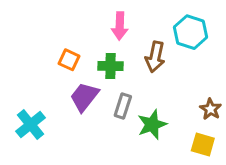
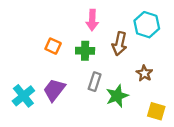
purple trapezoid: (84, 97) -> (54, 90), moved
brown star: (211, 109) -> (144, 73), moved

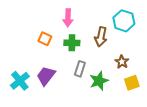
pink arrow: (92, 20) -> (68, 18), moved
yellow square: (156, 111) -> (132, 83), moved, turned -35

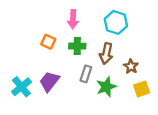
cyan hexagon: (124, 21) -> (116, 22), moved
brown arrow: (101, 37) -> (106, 54), moved

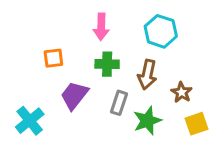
orange square: (48, 42) -> (53, 58), moved, turned -32
purple trapezoid: (49, 81) -> (74, 95), moved

